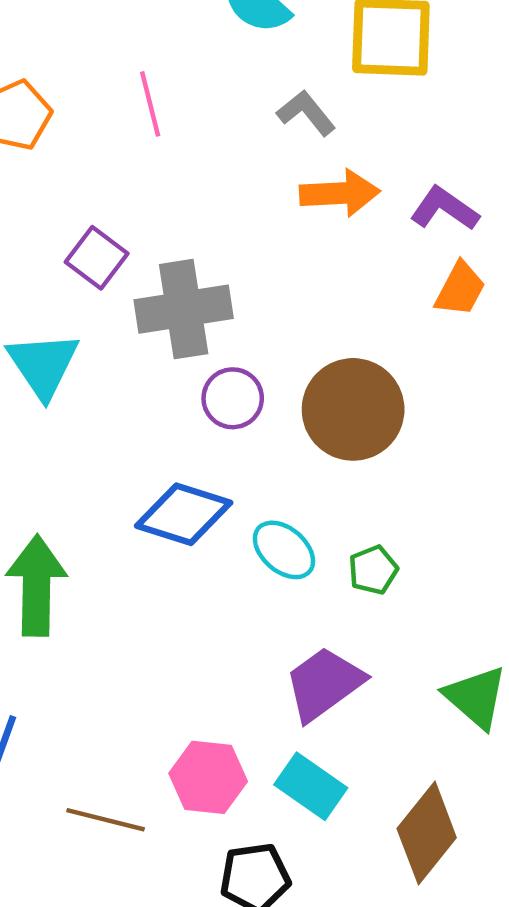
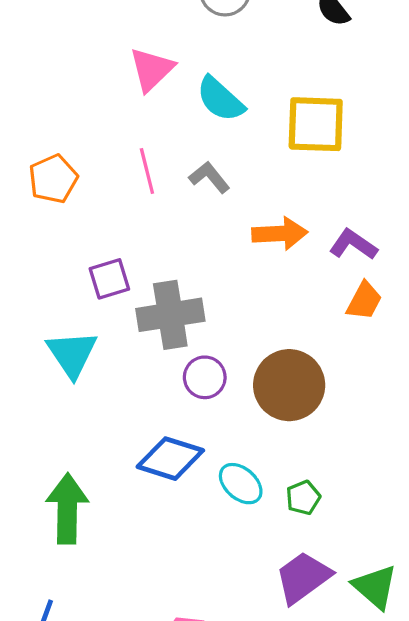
gray L-shape: (306, 113) -> (209, 177), moved
purple square: (97, 258) -> (109, 279), turned 36
purple trapezoid: (324, 684) -> (303, 577), moved

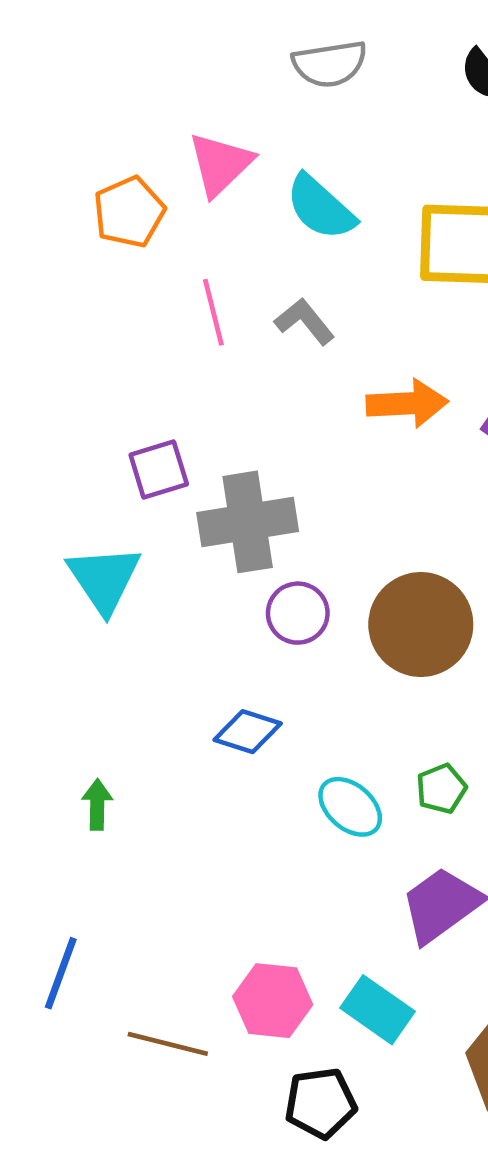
orange pentagon: (53, 179) -> (129, 212), moved
blue diamond: (170, 459) -> (248, 732), size x0.7
cyan ellipse: (241, 484) -> (350, 807), moved
green arrow: (67, 509) -> (97, 805), size x0.5

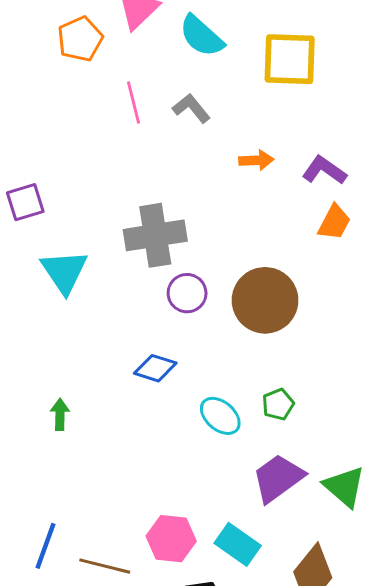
orange arrow: (407, 403) -> (256, 160), size x0.7
purple square: (159, 470) -> (25, 202), moved
blue line: (61, 973) -> (45, 546), moved

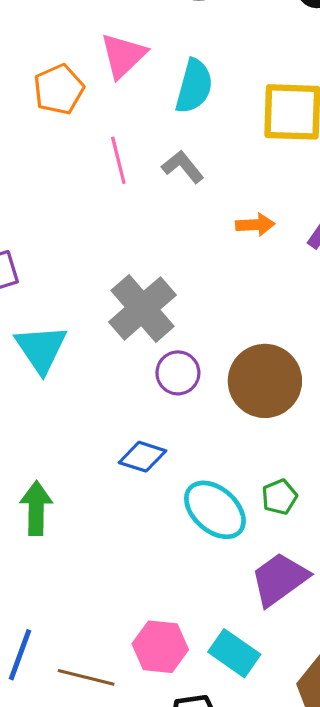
cyan semicircle: (201, 36) -> (194, 86), turned -117
gray cross: (155, 235) -> (142, 308), turned -32
green arrow: (60, 414) -> (36, 508), size x1.5
cyan ellipse: (220, 416) -> (215, 510), size x1.4

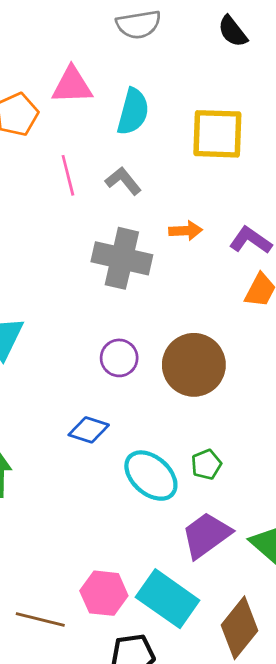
pink triangle: (123, 56) -> (72, 85), turned 42
gray cross: (142, 308) -> (122, 258), moved, turned -36
cyan rectangle: (234, 653) -> (168, 599), size x1.4

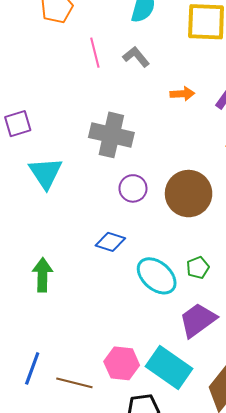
gray cross: (122, 258) -> (111, 135), moved

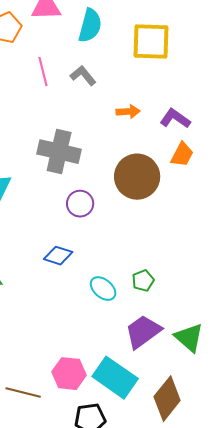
brown circle: (189, 194) -> (137, 177), moved
cyan ellipse: (157, 276) -> (103, 289), size x0.7

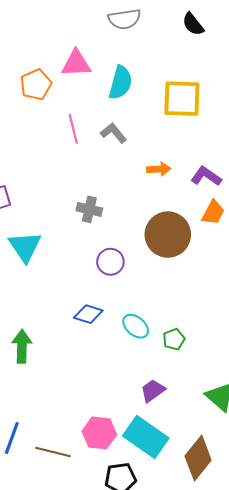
gray cross: (59, 152) -> (89, 209), size x0.6
cyan ellipse: (103, 289) -> (136, 326), moved
purple trapezoid: (143, 332) -> (153, 391), moved, size x0.7

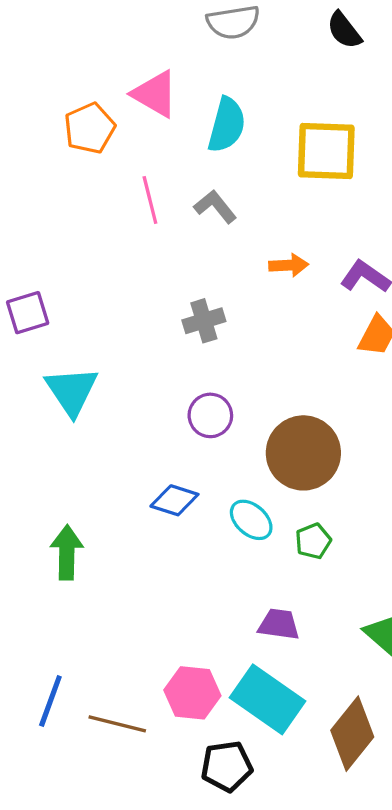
pink triangle: (76, 63) -> (155, 94), turned 32
gray cross: (89, 209) -> (204, 321), moved, turned -30
brown circle: (168, 235) -> (303, 453), moved
purple trapezoid: (153, 391) -> (279, 624), turned 44

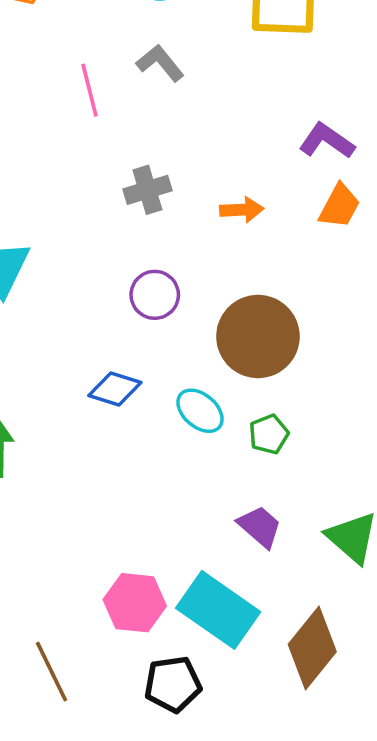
pink line: (150, 200) -> (90, 90), moved
orange arrow: (289, 265) -> (242, 210), moved
purple trapezoid: (279, 624) -> (260, 527), moved, turned 33
brown line: (117, 724) -> (51, 672), moved, turned 50

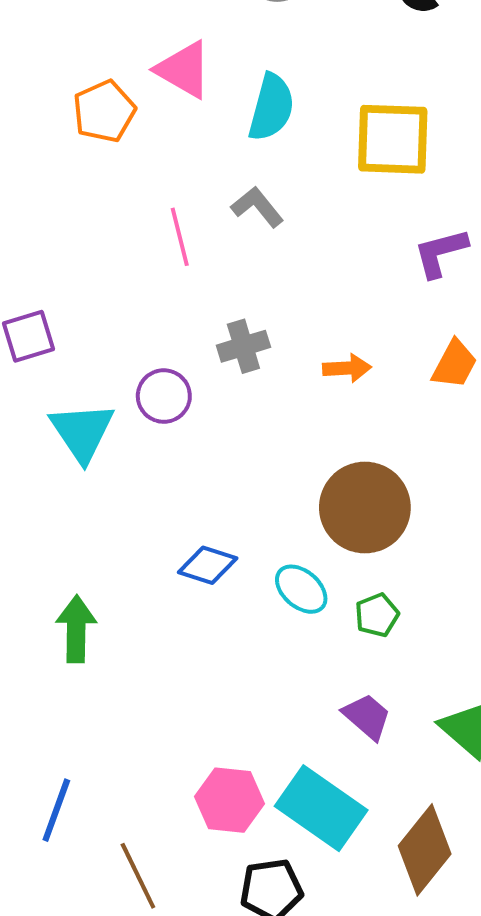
purple L-shape: (327, 141) -> (441, 253), moved, turned -50
purple circle: (155, 295) -> (164, 396), moved

